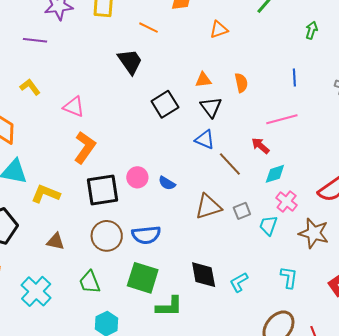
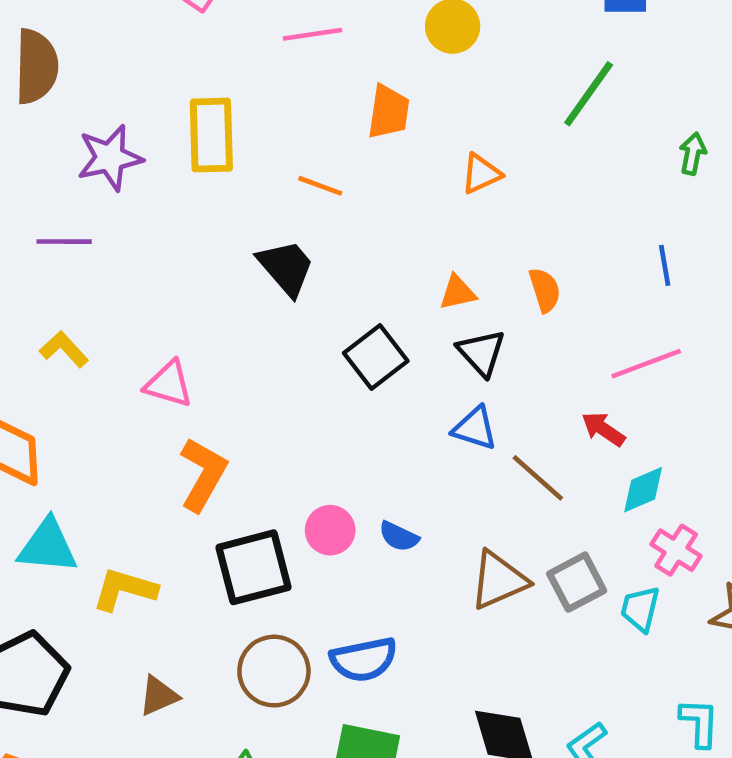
gray square: (242, 211) -> (577, 582), size x1.4
brown triangle: (56, 241) -> (159, 696), turned -30

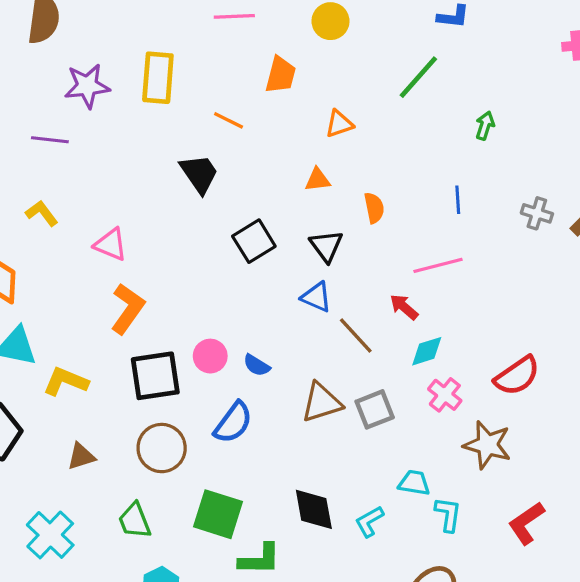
orange triangle: (458, 292) -> (318, 180), moved
cyan trapezoid: (640, 609) -> (414, 483), moved, turned 80
blue semicircle: (364, 659) -> (233, 423), moved, turned -48

